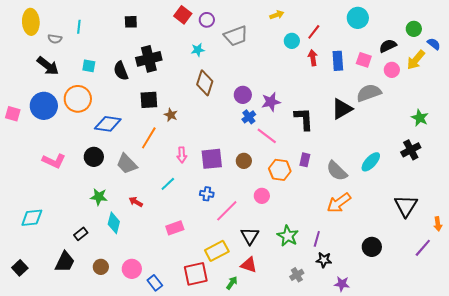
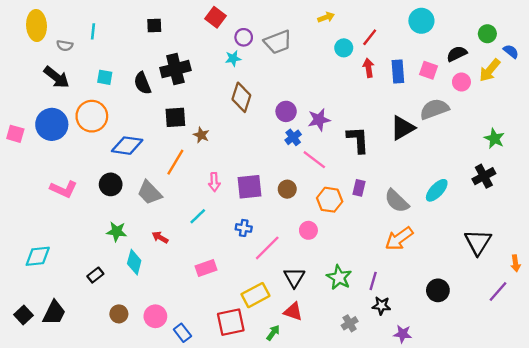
purple circle: (207, 20) -> (244, 37), moved
black trapezoid: (65, 262) -> (54, 313), moved

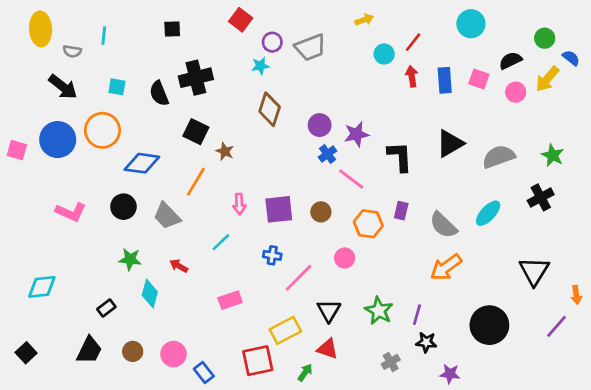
gray semicircle: (434, 109) -> (499, 157), moved
black square: (175, 117) -> (196, 132), turned 30
black circle: (438, 290) -> (489, 325), size x1.5
black trapezoid: (54, 313) -> (89, 350), moved

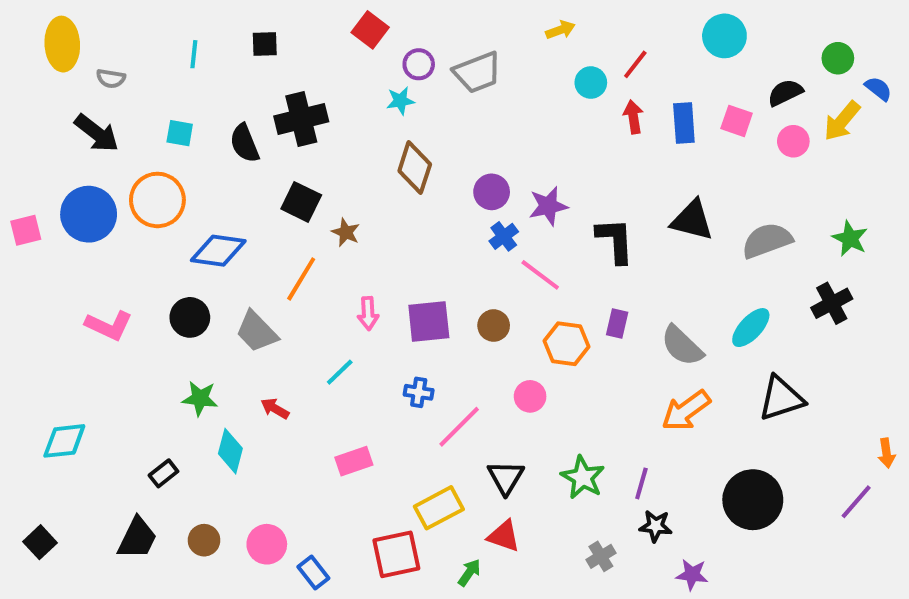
cyan line: (104, 36) -> (194, 54), moved
black triangle: (450, 143) -> (692, 220), turned 44
pink square: (17, 150) -> (26, 230), turned -30
black triangle: (534, 271) -> (781, 398), moved, turned 40

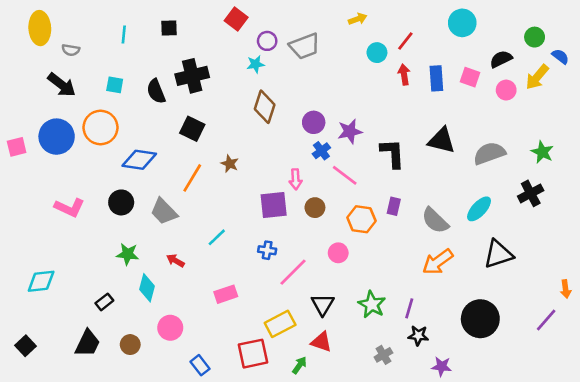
brown star: (346, 232) -> (230, 164), moved
pink arrow: (368, 313) -> (296, 179), moved
pink circle: (267, 544) -> (170, 328), moved

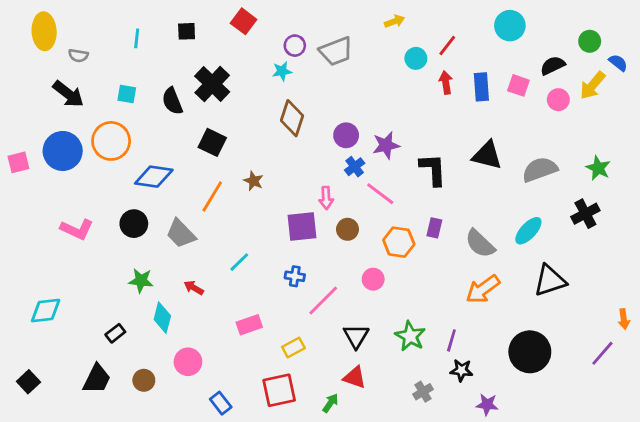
red square: (236, 19) -> (244, 21), moved
black cross: (192, 76) -> (212, 84), turned -32
yellow rectangle: (280, 324) -> (293, 348), moved, size x0.7

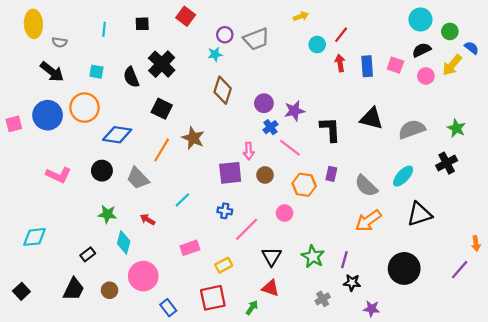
cyan circle: (510, 26) -> (420, 20), moved
brown star: (253, 181) -> (193, 138), size x1.5
pink circle: (188, 362) -> (143, 276), size x1.4

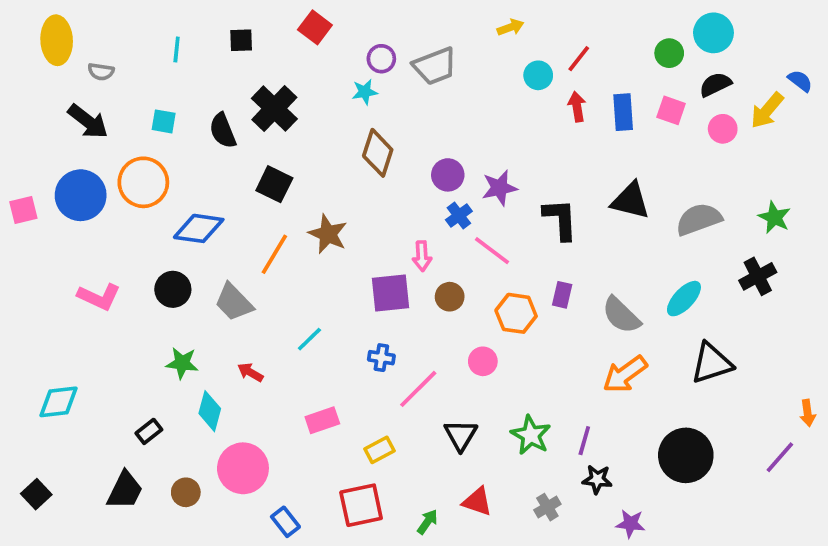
green circle: (450, 31) -> (669, 53), moved
red triangle: (270, 288) -> (477, 502), moved

